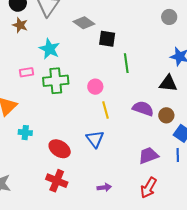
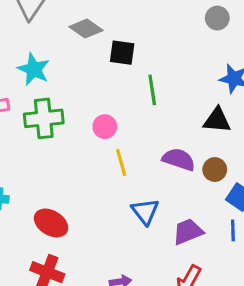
blue triangle: (95, 139) -> (145, 211), moved

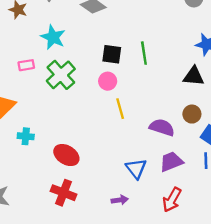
black square: (122, 53) -> (112, 54), moved
green cross: (44, 118) -> (61, 75), turned -36
purple semicircle: (179, 159) -> (162, 127), moved
blue triangle: (145, 211) -> (136, 169), moved

